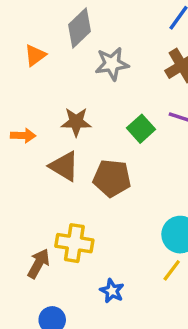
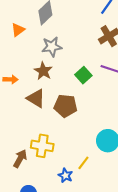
gray star: (112, 64) -> (52, 47), moved
brown star: (76, 122) -> (43, 71), turned 30
yellow line: (172, 270) -> (83, 163), moved

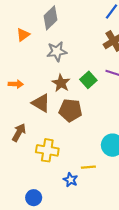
brown star: (43, 71) -> (61, 83), moved
brown arrow: (20, 159) -> (19, 132), moved
yellow line: (83, 163) -> (88, 167), turned 48

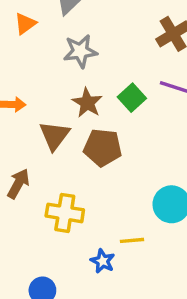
brown triangle: (41, 103) -> (54, 135), turned 36

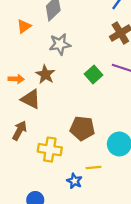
brown star: (87, 103) -> (45, 74), moved
brown triangle: (54, 135) -> (31, 99), moved, turned -40
brown pentagon: (103, 148) -> (82, 128), moved

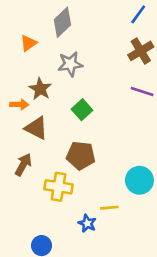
brown star: (45, 74) -> (40, 89), moved
green square: (94, 74) -> (82, 110), moved
brown pentagon: (82, 128) -> (81, 155), moved

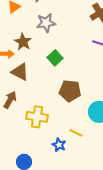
brown pentagon: (81, 155) -> (70, 91), moved
yellow line: (109, 208) -> (76, 133), turned 32

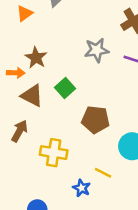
gray star: (46, 23) -> (97, 50), moved
green square: (55, 58) -> (65, 88), moved

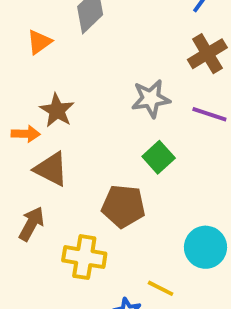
green square: (65, 88) -> (159, 157), moved
brown pentagon: (95, 120) -> (123, 206), moved

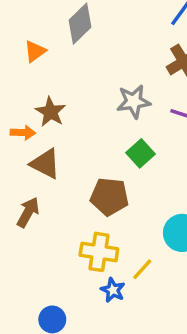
yellow cross: (84, 257) -> (99, 252), moved
yellow line: (161, 288) -> (142, 269), turned -75

